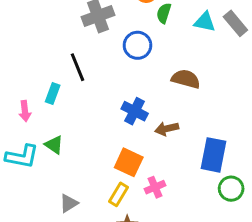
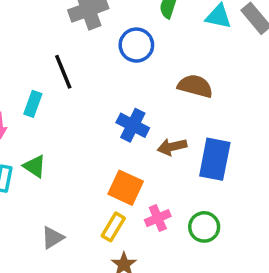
blue rectangle: (214, 155) -> (215, 159), moved
green circle: (231, 189) -> (204, 227), moved

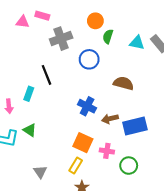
blue rectangle: (215, 159) -> (135, 126), turned 65
pink cross: (158, 218) -> (107, 151), moved, turned 32
gray triangle: (53, 238) -> (40, 172), turned -32

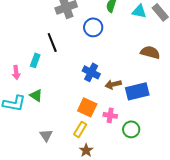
brown semicircle: (123, 83) -> (150, 52), moved

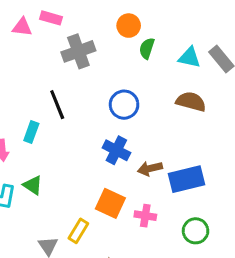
blue circle: (93, 27) -> (124, 105), moved
brown semicircle: (150, 52) -> (191, 102), moved
yellow rectangle: (80, 129) -> (78, 231), moved
green circle: (131, 129) -> (196, 231), moved

